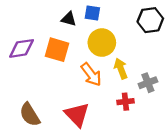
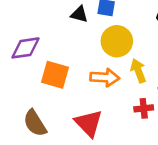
orange square: (57, 50) -> (55, 75), moved
orange arrow: (91, 74) -> (105, 77), turned -50

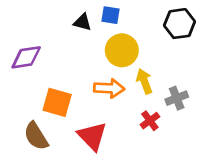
orange square: (55, 75) -> (57, 102), moved
red cross: (144, 108) -> (150, 121), turned -30

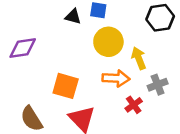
yellow arrow: (144, 81) -> (139, 58), moved
orange arrow: (109, 88) -> (116, 78), moved
orange square: (57, 102) -> (66, 86), moved

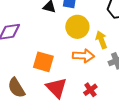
red cross: (134, 105) -> (90, 90), moved

